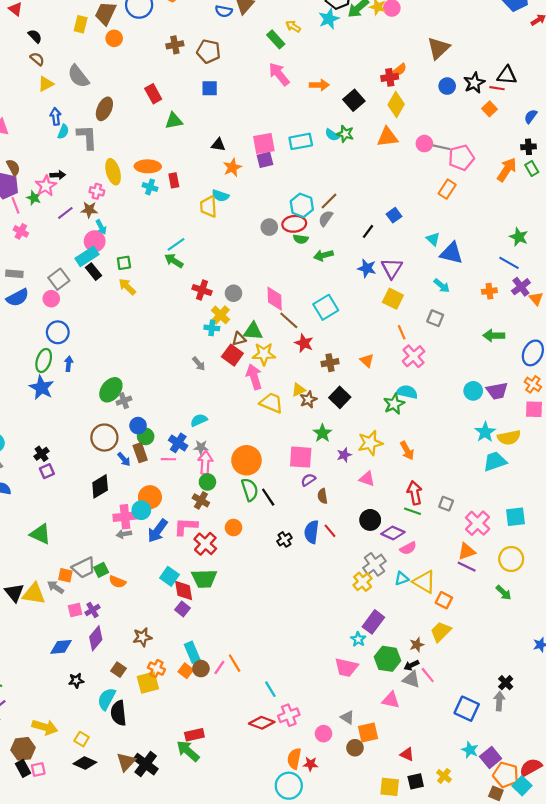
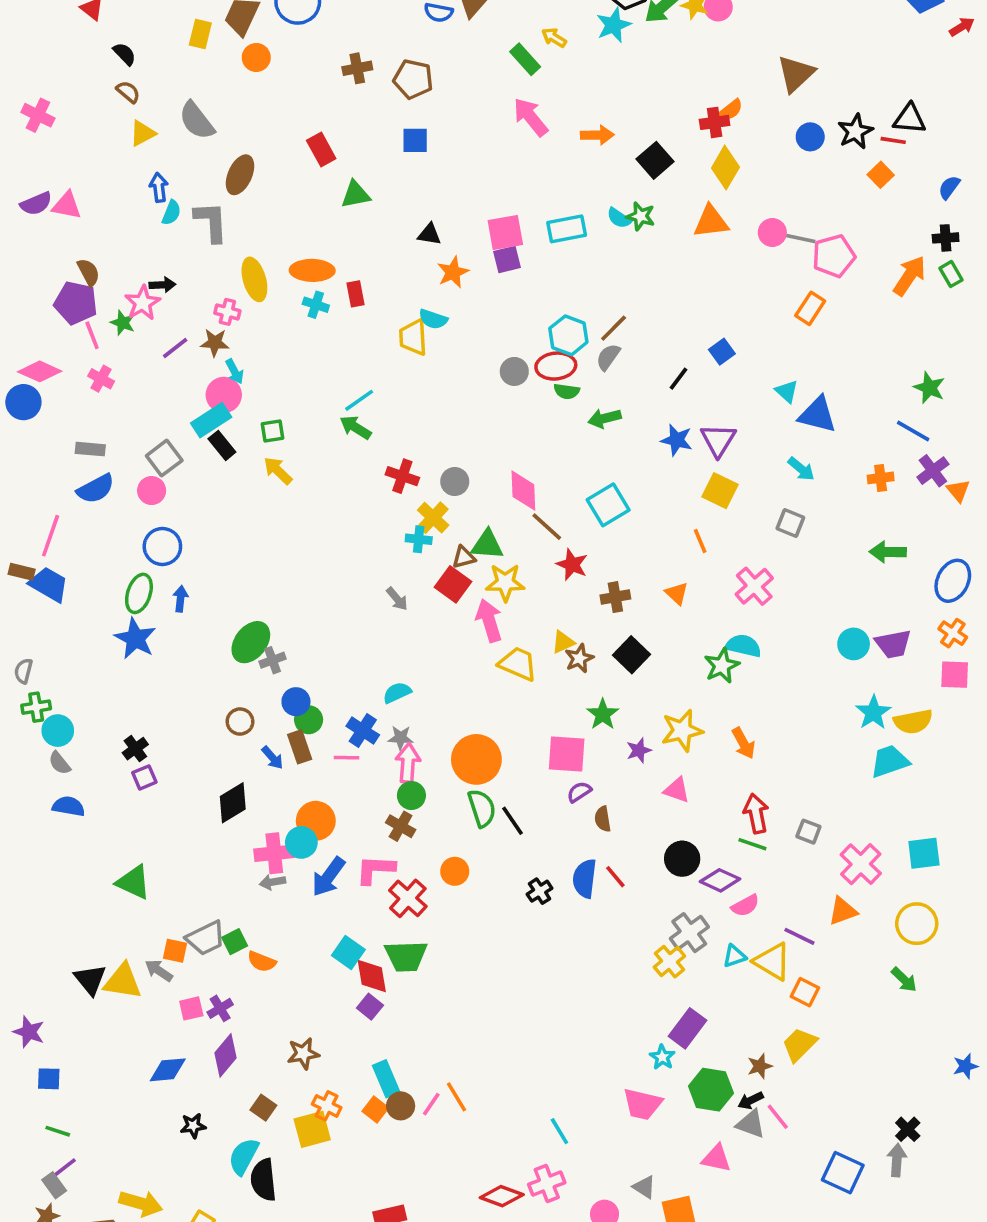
orange line: (402, 332) -> (700, 541), moved
brown circle: (104, 438) -> (240, 722), size x0.6
purple line: (467, 567) -> (799, 936), moved
cyan line: (270, 689) -> (559, 1131), moved

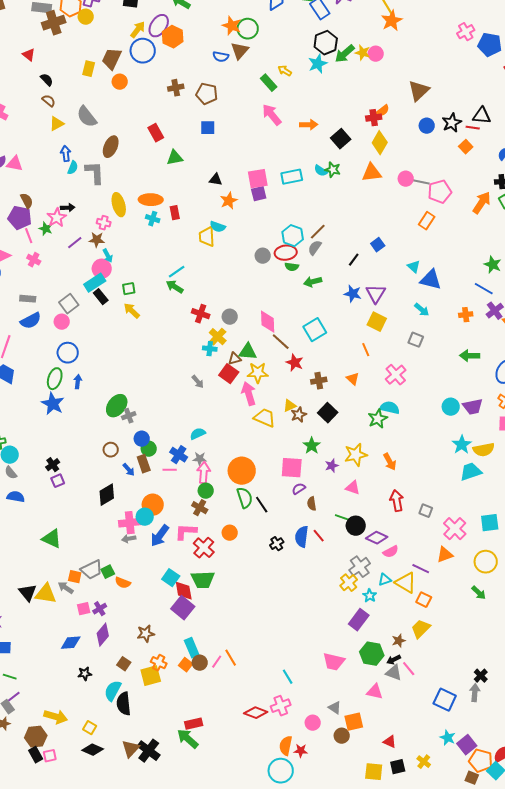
green line: (752, 844) -> (343, 518), moved
purple square: (370, 1007) -> (183, 608), size x1.6
cyan star: (662, 1057) -> (370, 596), moved

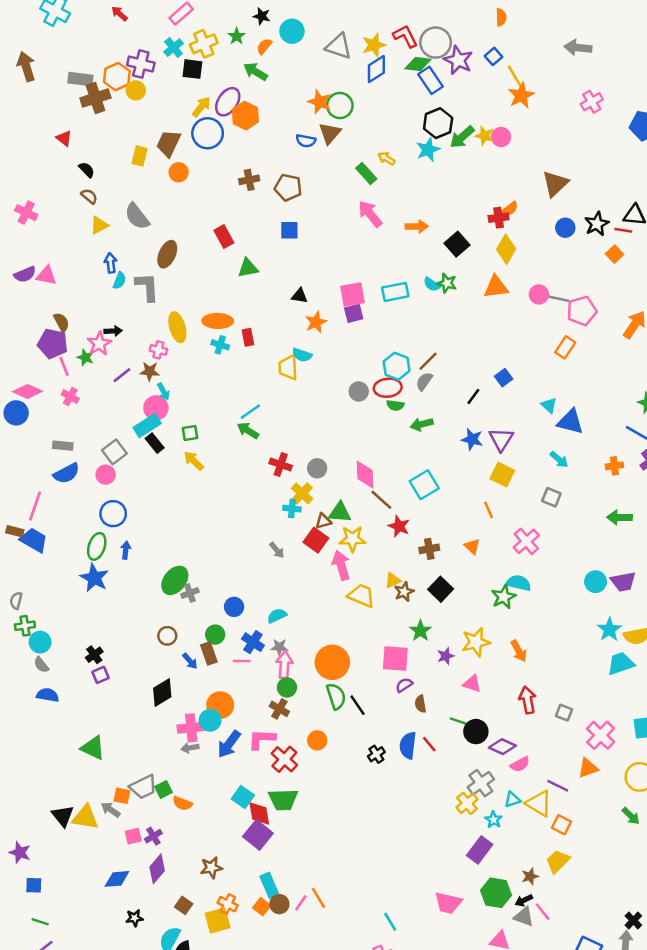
pink cross: (466, 32) -> (592, 102), moved
blue circle: (142, 439) -> (234, 607), moved

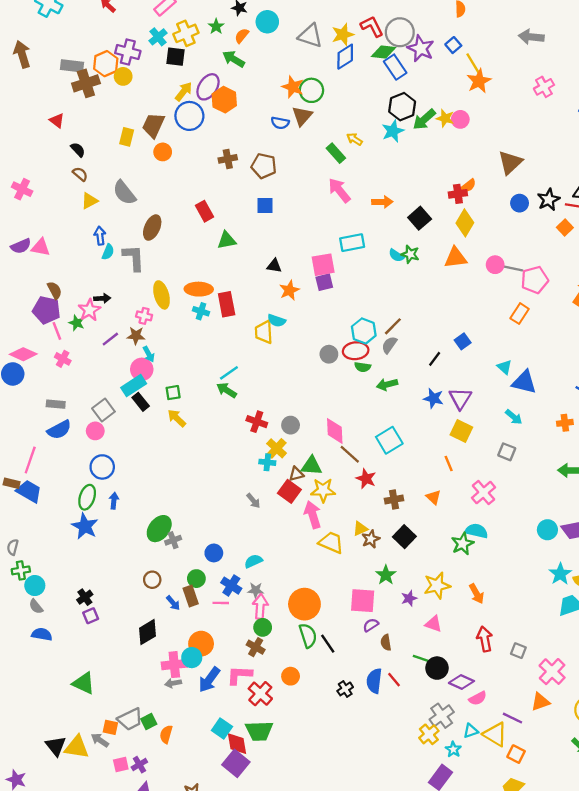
cyan rectangle: (395, 292) -> (352, 243), moved
red rectangle: (248, 337) -> (227, 304), size x1.5
orange semicircle: (182, 803) -> (166, 734), turned 84

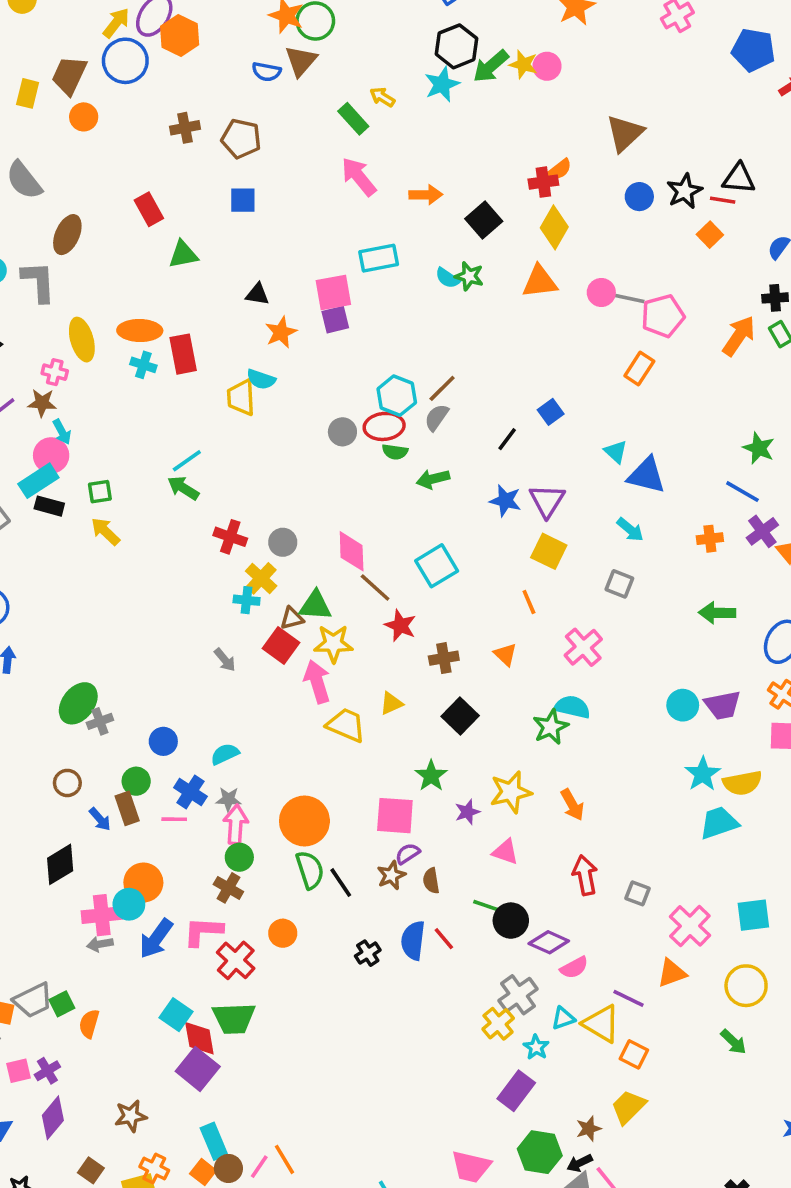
black rectangle: (141, 402) -> (49, 506), turned -36
brown star: (371, 539) -> (391, 875), moved

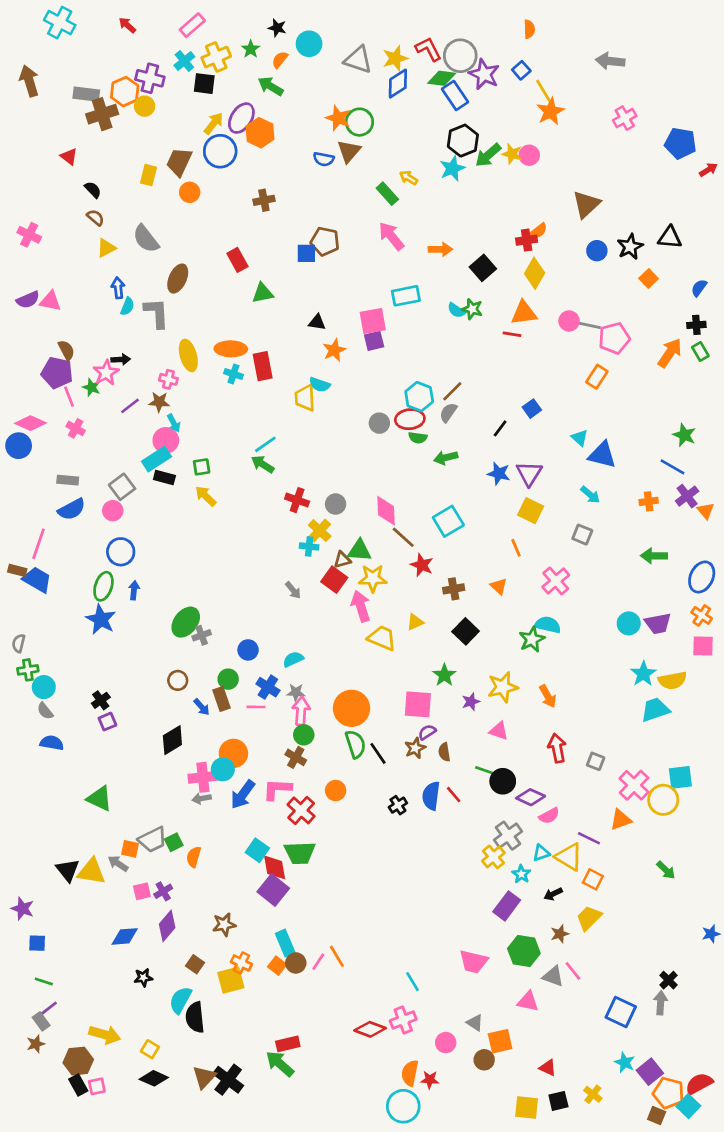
brown pentagon: (241, 139) -> (325, 241), moved
red line: (723, 200) -> (512, 334), moved
yellow circle: (746, 986) -> (663, 800), moved
black arrow: (580, 1163) -> (553, 894), moved

